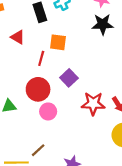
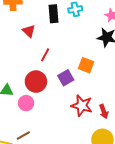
orange square: (58, 42) -> (86, 65), moved
pink circle: (48, 111) -> (26, 103), moved

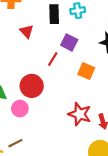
red line: (45, 55) -> (53, 59), moved
purple square: (66, 78) -> (69, 42), moved, turned -35

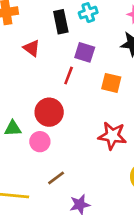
brown line: (15, 143) -> (56, 178), moved

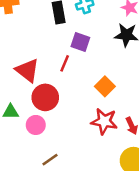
red triangle: (32, 48) -> (27, 70), moved, size x1.5
orange square: (111, 83) -> (105, 86), moved, turned 30

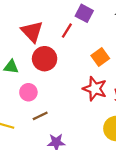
pink circle: (36, 125) -> (28, 92), moved

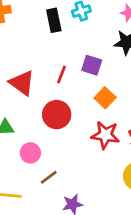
purple square: (84, 13) -> (92, 65), moved
red circle: (45, 59) -> (57, 115), moved

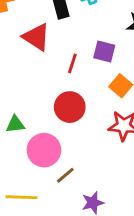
red triangle: (22, 83) -> (36, 37), moved
pink circle: (30, 153) -> (44, 150), size x1.5

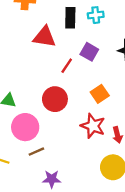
red triangle: (36, 37) -> (44, 37), turned -40
purple square: (104, 51) -> (89, 52), moved

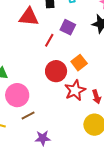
red circle: (55, 99) -> (56, 71), moved
red star: (93, 126) -> (75, 90), turned 30

